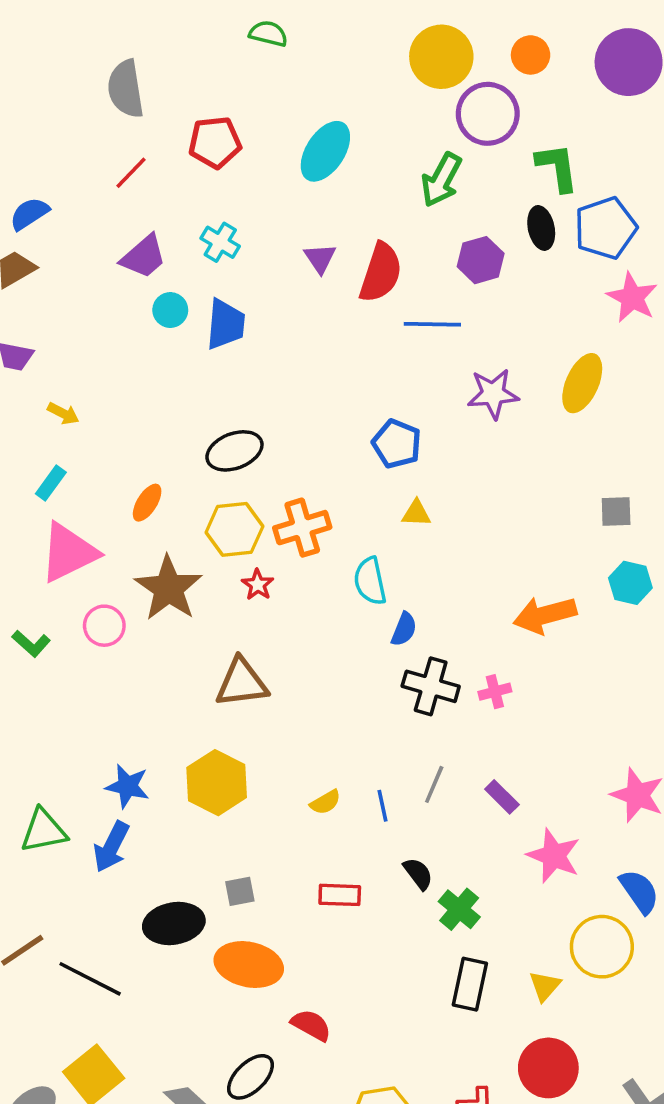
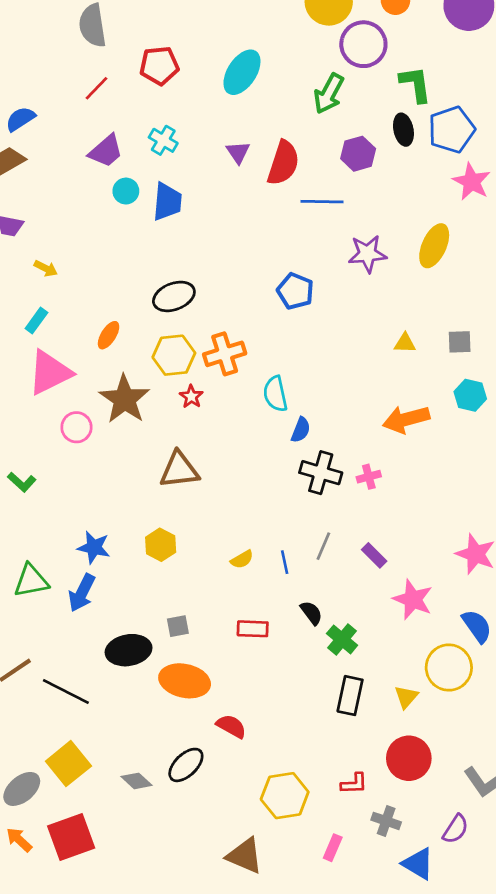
yellow triangle: (416, 513) -> (405, 343), moved
green L-shape: (31, 644) -> (22, 482), moved
yellow hexagon: (217, 783) -> (161, 545), size x0.7

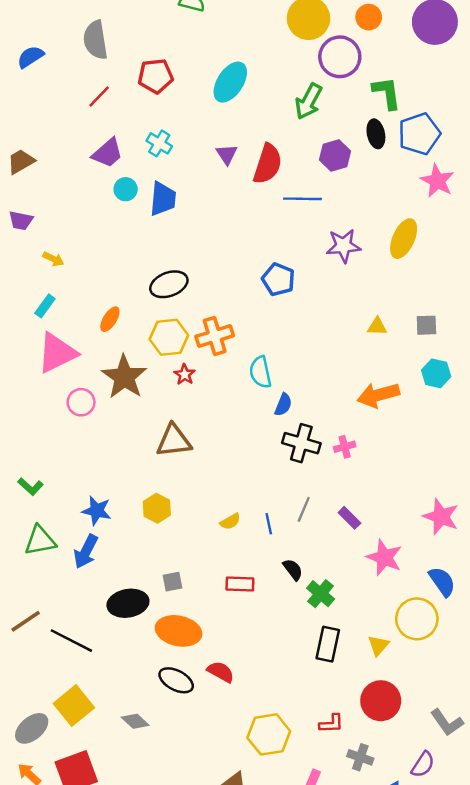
blue semicircle: (20, 119) -> (30, 57), moved
green L-shape: (22, 482) -> (30, 486), moved
black ellipse: (186, 765) -> (176, 680), moved, turned 72

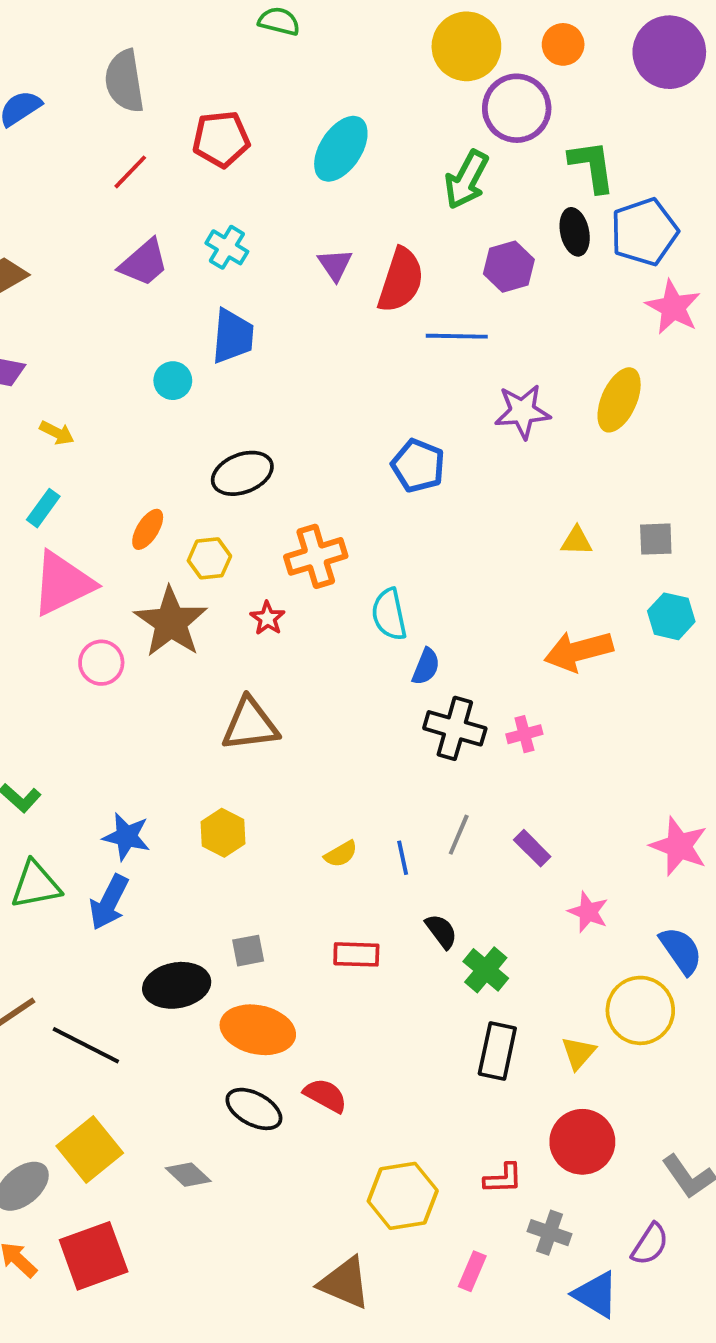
cyan circle: (126, 189) -> (173, 381), moved
yellow hexagon: (169, 337) -> (209, 558), moved, size x0.7
pink star: (384, 558) -> (588, 912), size x0.7

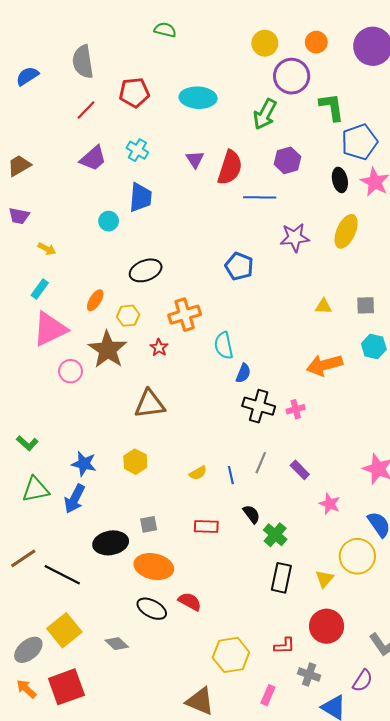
yellow circle: (466, 46) -> (265, 43), size x0.7
cyan ellipse: (341, 149) -> (198, 98), turned 60
black ellipse: (575, 232) -> (340, 180), moved

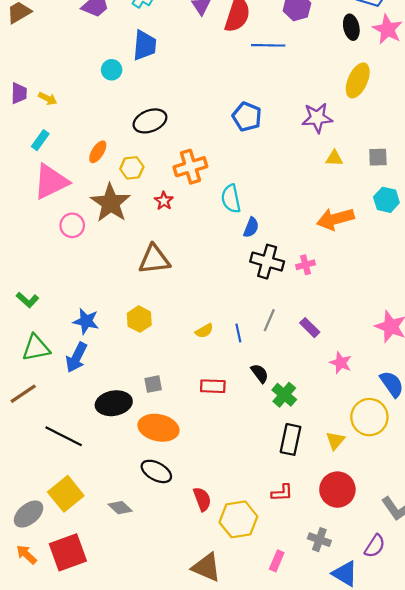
purple trapezoid: (19, 216) -> (19, 93), moved, turned -100
purple star: (295, 238) -> (317, 118), moved
brown line: (23, 558) -> (23, 394), moved
red semicircle: (190, 601) -> (202, 499), moved, turned 40
red L-shape: (284, 646) -> (282, 493), moved

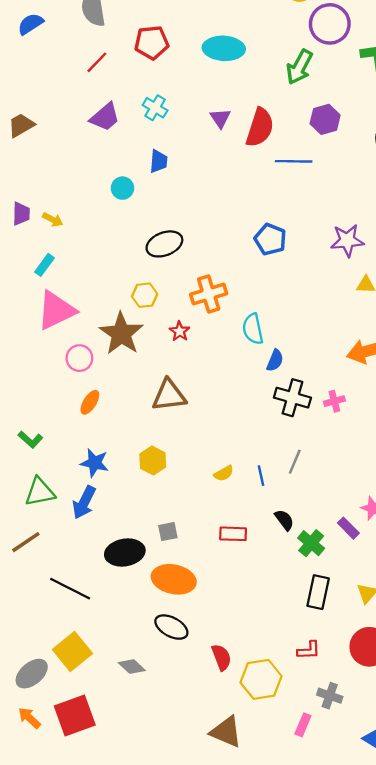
blue trapezoid: (145, 45) -> (159, 161), size x0.7
orange ellipse: (98, 152) -> (90, 402), moved
purple rectangle: (310, 328) -> (348, 528), moved
gray cross: (319, 540) -> (330, 696), moved

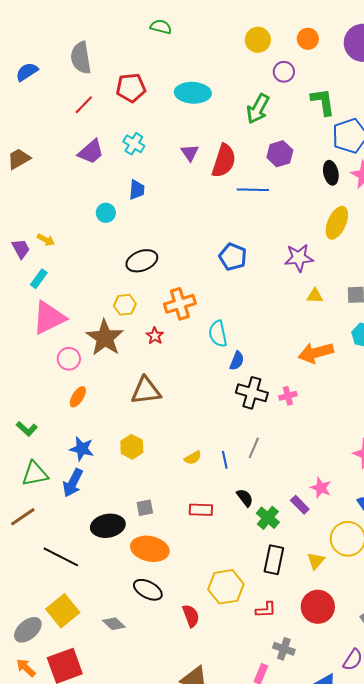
purple circle: (330, 24) -> (284, 72), size x0.6
purple trapezoid: (21, 214) -> (21, 249), moved, turned -30
yellow hexagon: (261, 679) -> (226, 587), moved

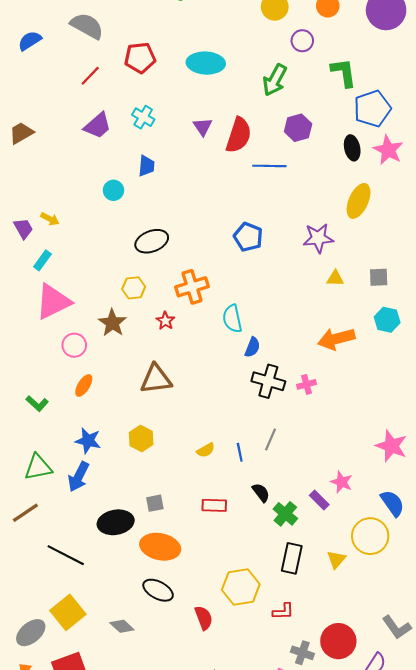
gray semicircle: (81, 58) -> (87, 26), turned 128
brown star: (105, 338) -> (112, 323), size x0.7
green L-shape: (27, 429) -> (37, 404), moved
red circle: (318, 607) -> (338, 641), moved

